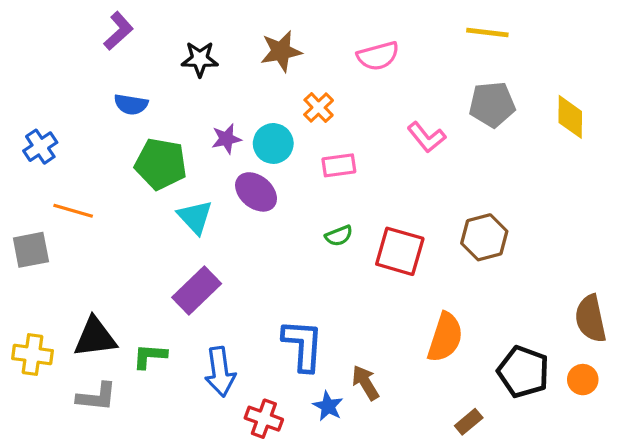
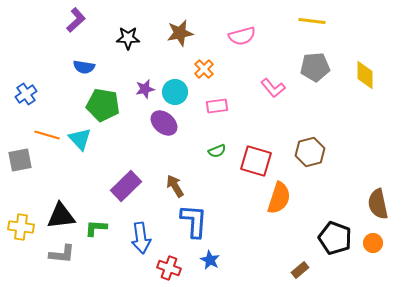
cyan triangle: (195, 217) -> (80, 139), moved
orange semicircle: (445, 337) -> (279, 198), moved
brown arrow: (365, 383) -> (175, 186), moved

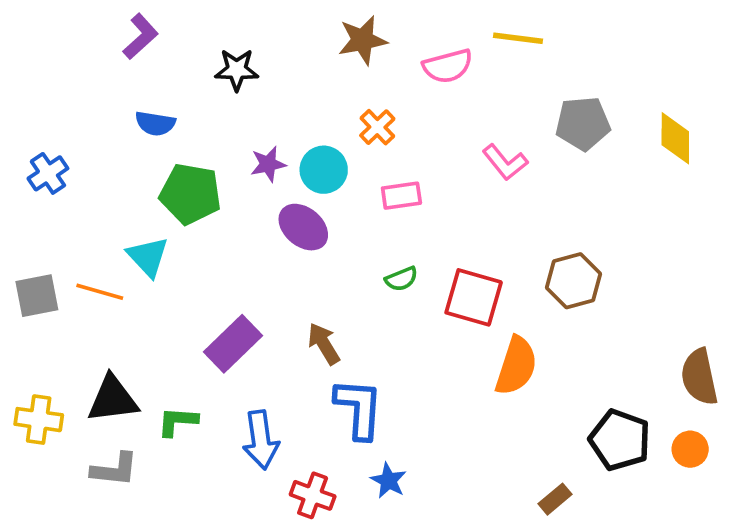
yellow line: (312, 21) -> (518, 38), moved
brown star: (180, 33) -> (363, 40), moved
orange line: (47, 135) -> (100, 292), moved

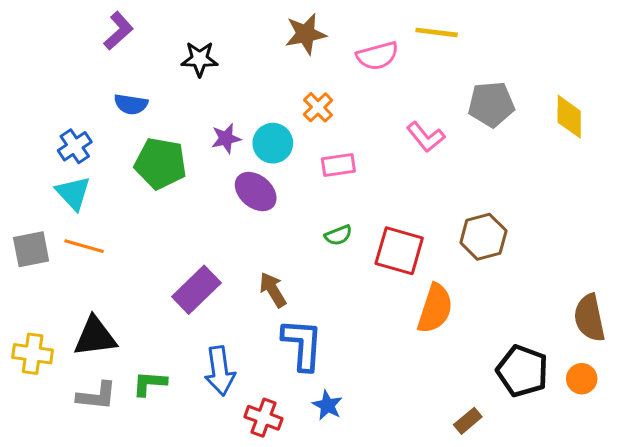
blue cross: (48, 173) -> (75, 146), moved
cyan triangle: (148, 257) -> (73, 193), moved
green L-shape: (177, 421) -> (150, 383), moved

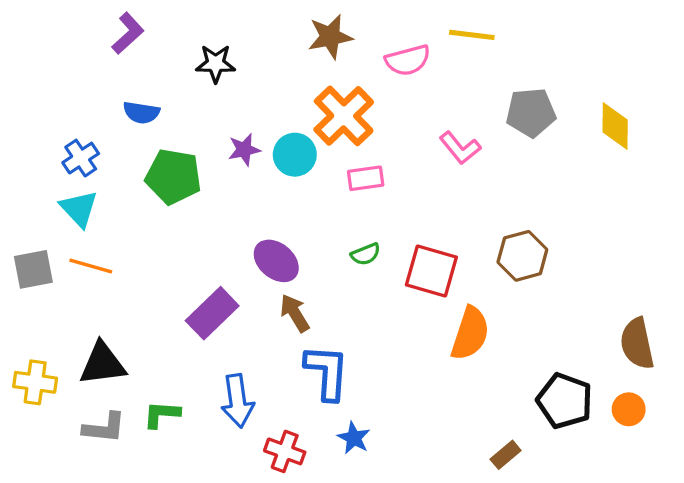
orange cross: (318, 107) -> (344, 116), size x1.8
purple ellipse: (256, 192) -> (276, 261), moved

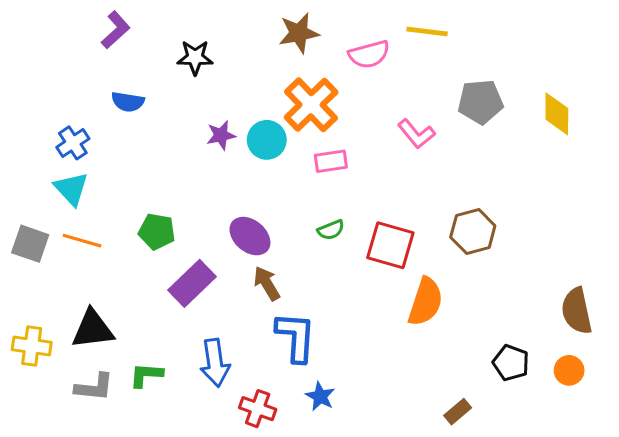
green pentagon: (173, 177) -> (157, 231), moved, size x0.7
gray square: (33, 269) -> (30, 244), turned 30
black pentagon: (565, 401) -> (511, 363), size x0.7

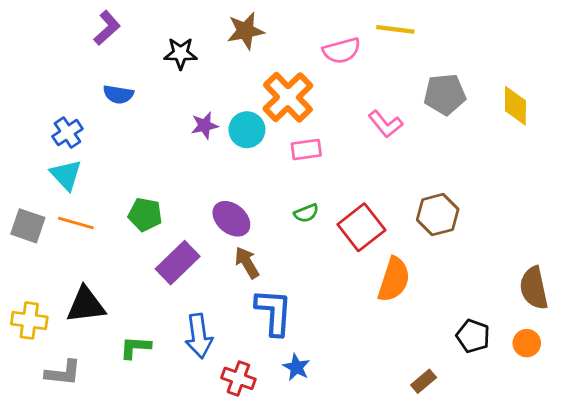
brown star: (299, 33) -> (246, 31), moved
red square: (390, 245) -> (361, 227), turned 36
gray L-shape: (94, 387) -> (63, 373), moved

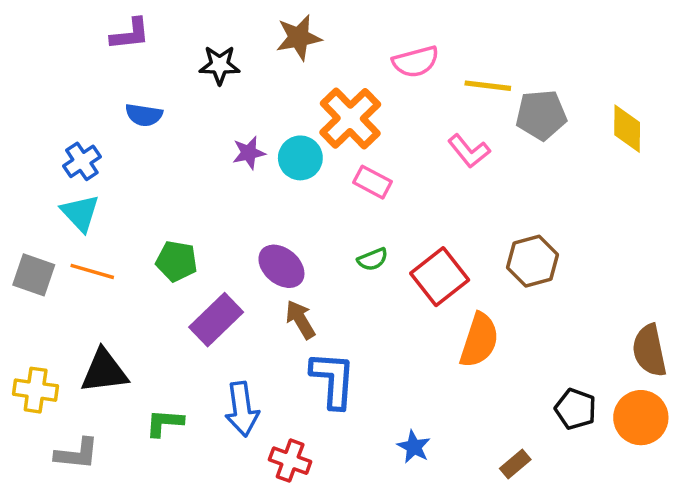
purple L-shape: (107, 28) -> (130, 34), turned 36
yellow line: (395, 29) -> (488, 86), moved
pink rectangle: (306, 150) -> (373, 182), turned 36
orange circle: (527, 343) -> (641, 418), size x1.6
blue star: (296, 367) -> (414, 447), moved

